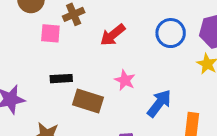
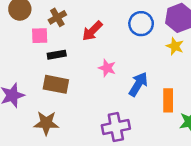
black rectangle: (61, 79) -> (57, 55), moved
brown rectangle: (88, 101) -> (56, 84), moved

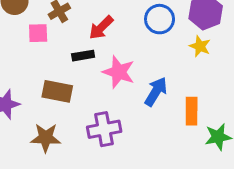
black rectangle: (57, 55) -> (83, 56), moved
pink star: (107, 68) -> (119, 72), size x1.5
purple cross: (116, 127) -> (104, 129), moved

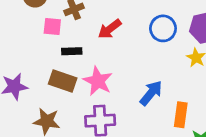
black rectangle: (83, 56) -> (72, 51), moved
pink star: (119, 72) -> (98, 81), moved

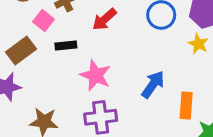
pink square: (52, 26) -> (43, 21), turned 36
brown rectangle: (63, 81) -> (21, 51), moved, turned -52

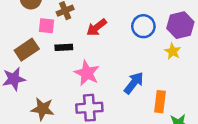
pink square: (43, 21) -> (46, 26), turned -35

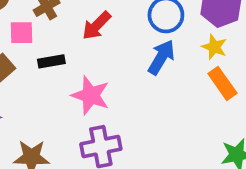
blue arrow: (134, 83) -> (161, 57), moved
orange rectangle: (160, 102) -> (222, 83), moved, turned -35

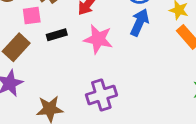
pink star: (91, 95) -> (98, 39), moved

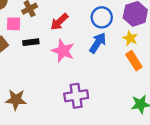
purple cross: (101, 95) -> (76, 96), moved

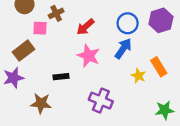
yellow star: (130, 38) -> (138, 76), moved
black rectangle: (31, 42) -> (61, 77), moved
purple cross: (76, 96) -> (101, 101), turned 30

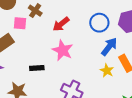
brown cross: (56, 13) -> (35, 11), turned -32
blue arrow: (123, 48) -> (109, 47), moved

